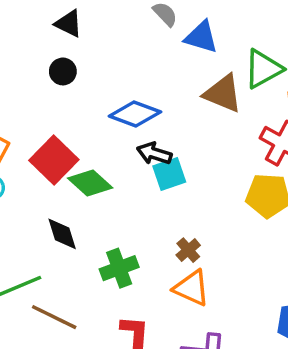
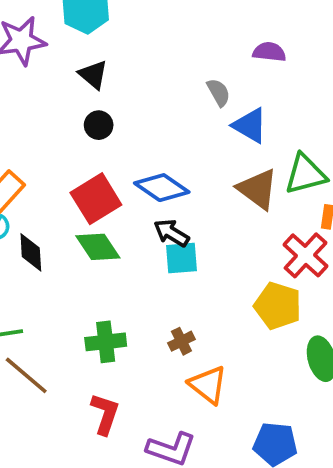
black triangle: (69, 24) -> (93, 75), moved
red square: (54, 160) -> (96, 199), moved
black diamond: (62, 234) -> (31, 252), moved
orange triangle: (192, 288) -> (208, 385), moved

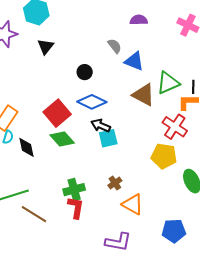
black triangle: (93, 75) -> (46, 47), turned 36
black circle: (99, 125) -> (85, 72), moved
red L-shape: (105, 414) -> (76, 208), moved

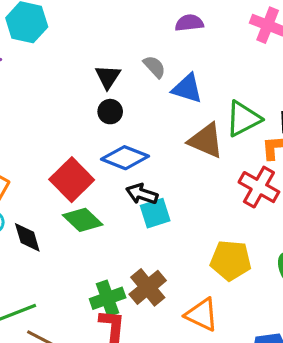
black triangle: (46, 47) -> (108, 77), moved
yellow pentagon: (164, 156) -> (231, 260), moved
brown cross: (115, 183) -> (148, 287), moved, size x1.6

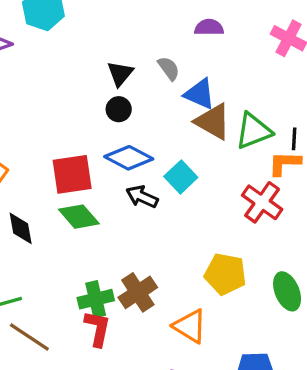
brown triangle: (206, 141) -> (213, 122), moved
red square: (72, 180) -> (72, 174), turned 30
cyan square: (155, 213) -> (181, 177), moved, turned -32

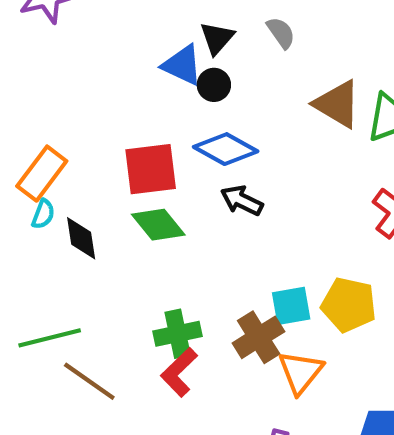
blue triangle: (200, 94) -> (182, 65), moved
cyan square: (181, 177) -> (291, 306), moved, turned 32
brown cross: (138, 292) -> (259, 337), moved
orange triangle: (190, 326) -> (301, 372), turned 36
red L-shape: (97, 328) -> (179, 372), turned -147

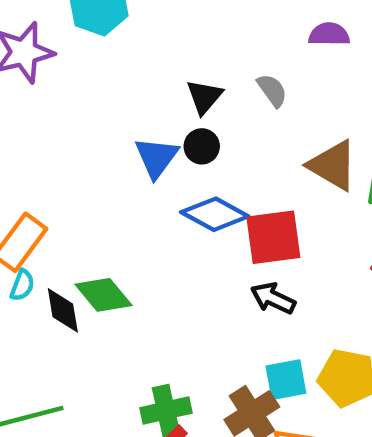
blue triangle: (182, 65) -> (156, 157), moved, turned 42
red square: (151, 169) -> (273, 237), moved
black arrow: (242, 201) -> (273, 298), moved
green diamond: (158, 225) -> (104, 295), moved

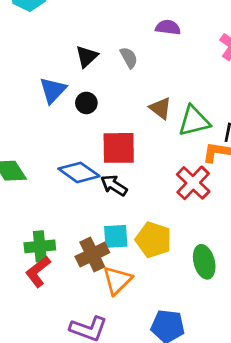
black circle: (202, 146) -> (86, 103), moved
brown triangle: (333, 165) -> (160, 108), size x0.7
blue diamond: (215, 214) -> (79, 172), moved

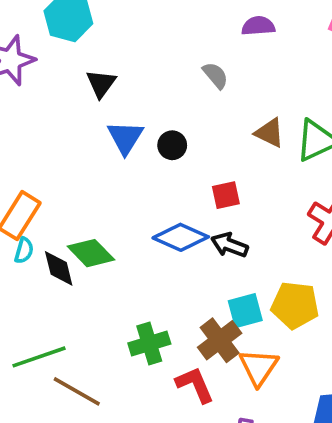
black triangle: (87, 56) -> (101, 84), moved
red square: (119, 148) -> (226, 195), size x0.6
red L-shape: (38, 272) -> (195, 385), moved, turned 116

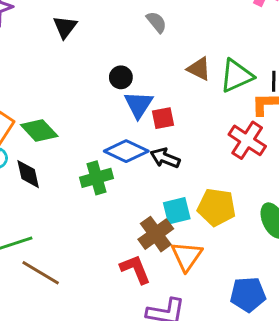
blue triangle: (125, 137) -> (139, 105), moved
green diamond: (91, 253) -> (39, 131), moved
green cross: (149, 343) -> (97, 178), moved

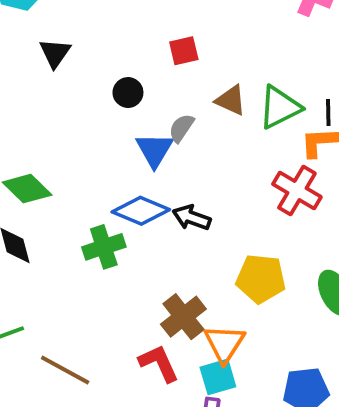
gray semicircle: (157, 22) -> (181, 128), moved, turned -105
black circle: (121, 77) -> (128, 93), moved
red square: (163, 118) -> (184, 51), moved
cyan square: (177, 211) -> (218, 377), moved
brown line: (41, 273) -> (65, 370), moved

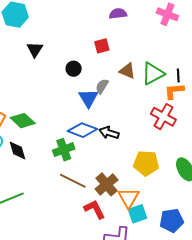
brown line: (65, 370) -> (73, 181), moved
cyan square: (218, 377) -> (138, 214), moved

